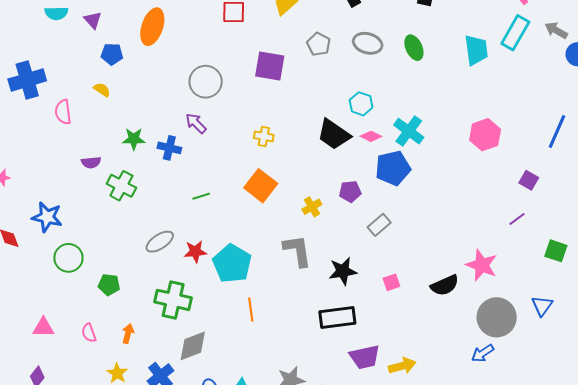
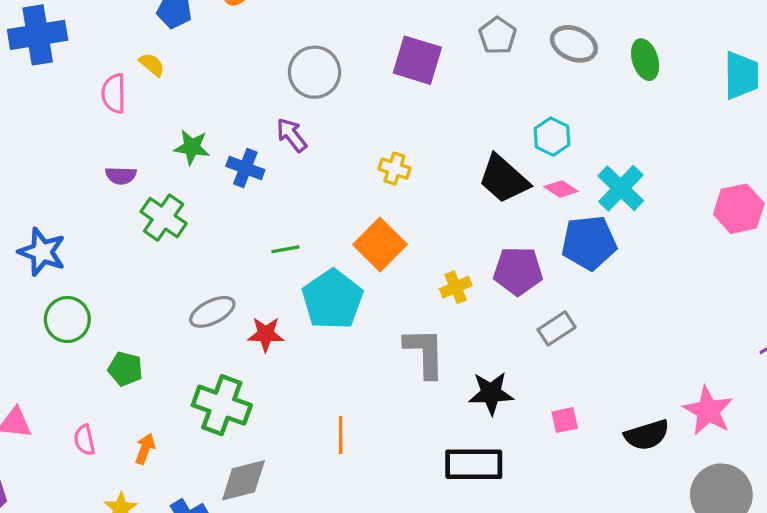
pink semicircle: (63, 112) -> (114, 93), moved
purple pentagon: (350, 192) -> (518, 271), size x1.4
cyan pentagon: (232, 263) -> (332, 299), moved

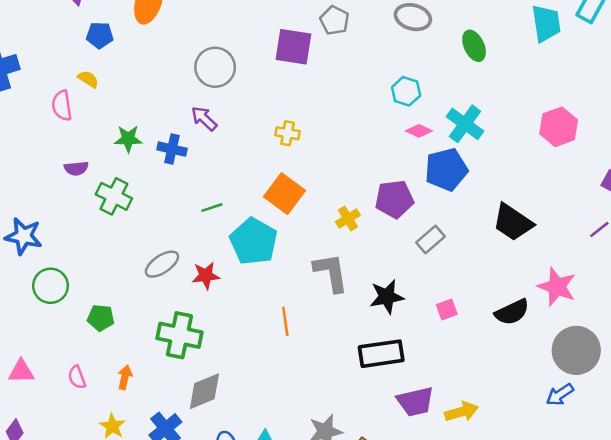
gray pentagon: (498, 36) -> (335, 20), moved
green ellipse: (645, 60) -> (474, 46), moved
black trapezoid: (504, 179) -> (513, 222), moved
orange line: (341, 435) -> (285, 321), moved

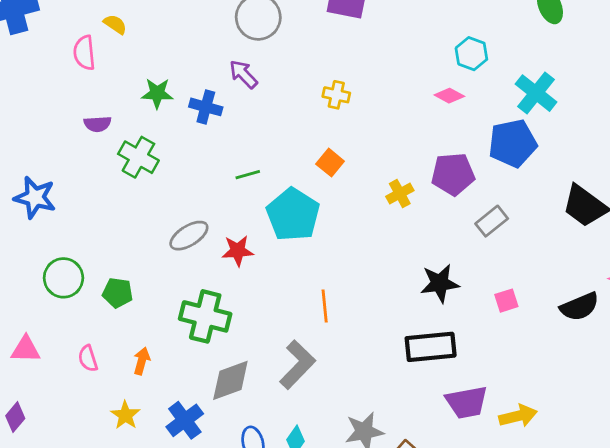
pink diamond: (419, 131) -> (449, 96), moved
orange square: (285, 194) -> (330, 163), size x0.6
gray L-shape: (331, 273) -> (297, 365), moved, turned 51
green circle: (51, 286) -> (63, 278), moved

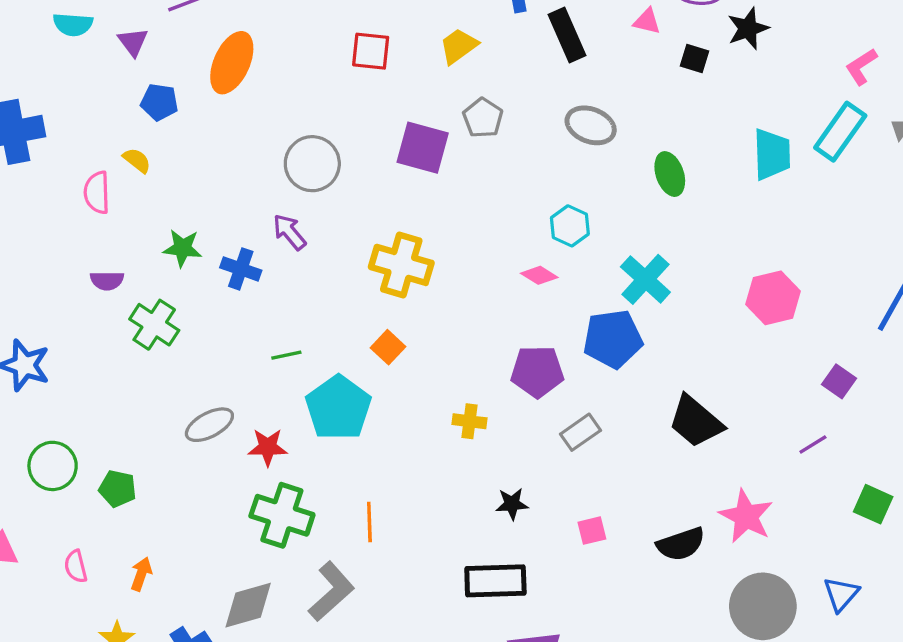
yellow cross: (336, 95) -> (401, 265), size x1.8
yellow cross: (400, 194) -> (470, 421), moved, turned 32
black star: (440, 283) -> (512, 504), size x0.7
green cross: (205, 316) -> (282, 515), moved

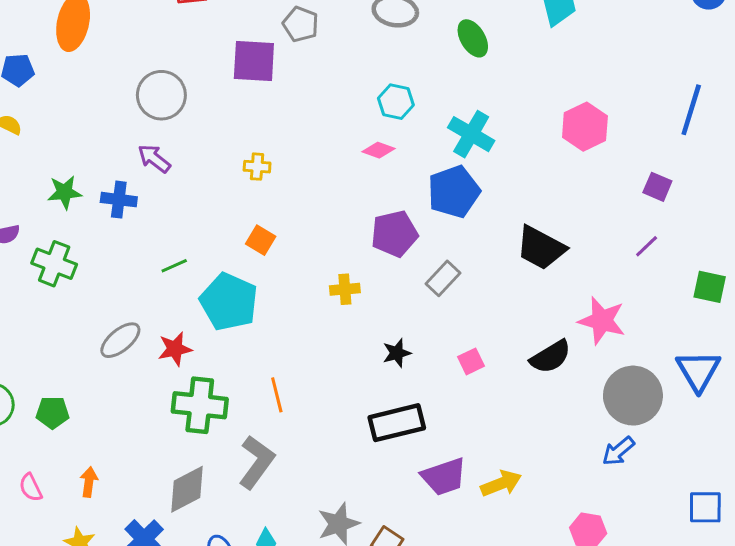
yellow cross: (401, 265) -> (257, 167), size x0.5
blue triangle: (841, 594) -> (698, 371), size x1.4

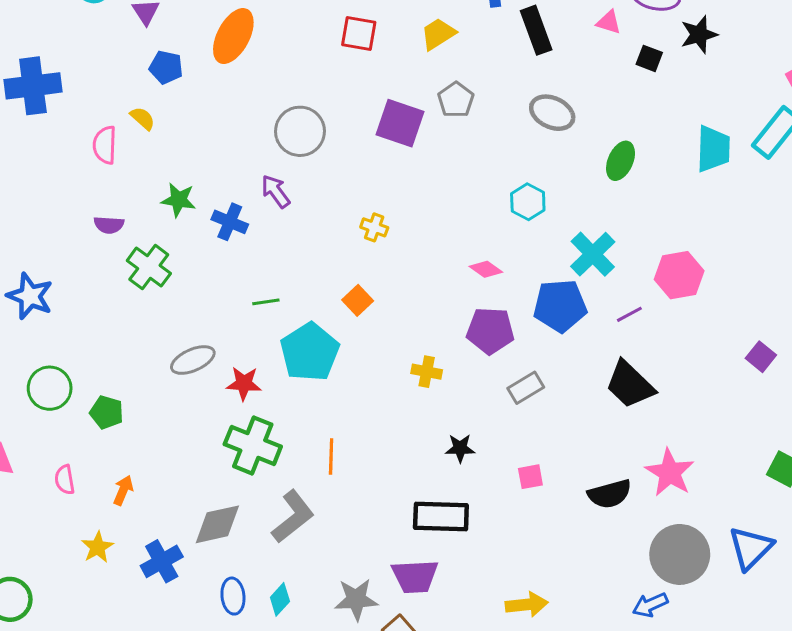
green ellipse: (473, 38) -> (621, 161), turned 39
pink hexagon: (585, 127) -> (679, 275), moved
pink diamond: (378, 150) -> (486, 269), moved
purple line: (647, 246) -> (629, 314), moved
purple trapezoid: (444, 477) -> (415, 576), moved

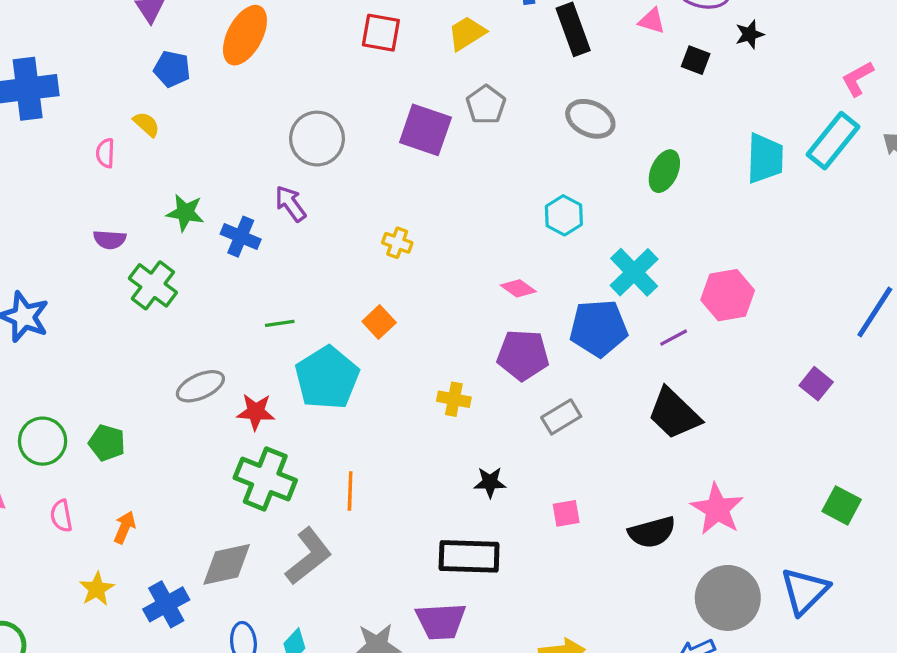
black star: (699, 34) -> (750, 34), size x0.7
pink semicircle: (105, 145) -> (105, 153), size x0.7
green circle: (50, 388) -> (43, 441), moved

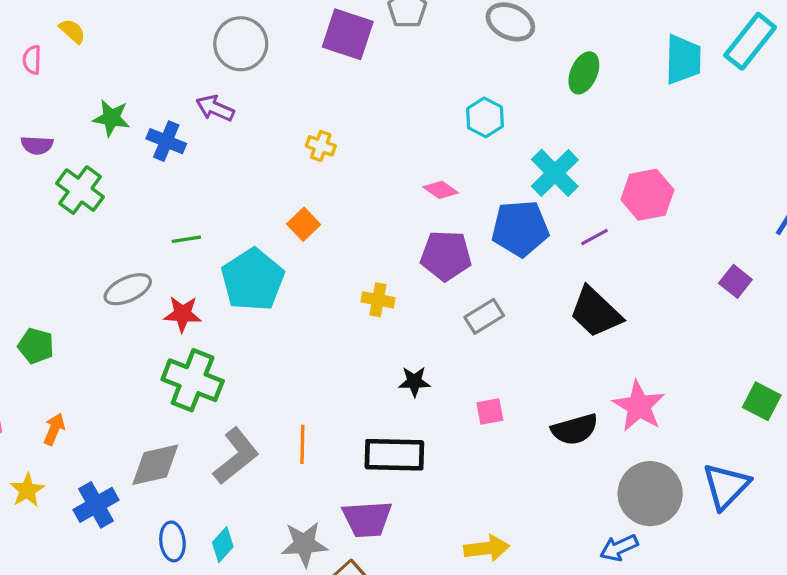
purple arrow: (290, 204) -> (215, 108), turned -30
green line: (280, 323) -> (186, 239), moved
orange line: (350, 491) -> (302, 444), moved

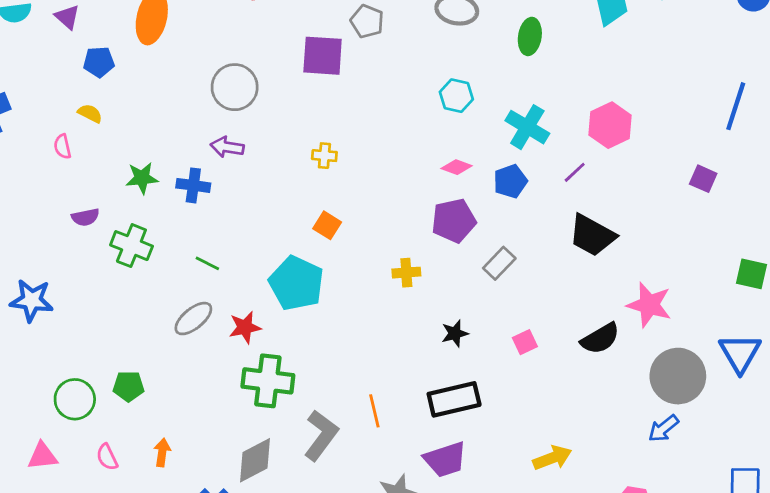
pink diamond: (441, 190) -> (457, 167), moved
blue pentagon: (520, 228) -> (510, 181), size x0.7
green line: (186, 239) -> (207, 263), moved, turned 50

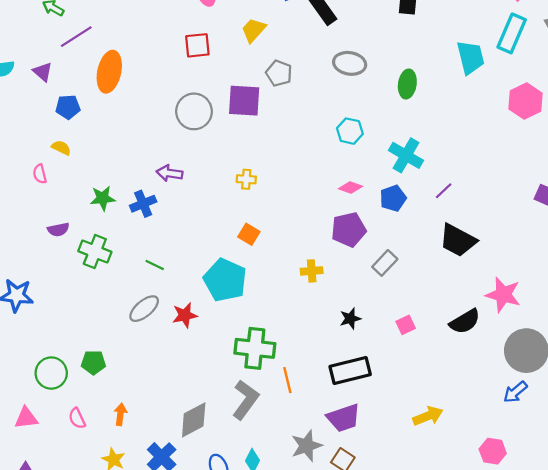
gray circle: (235, 87) -> (194, 111), moved
pink hexagon: (610, 125) -> (525, 101), moved
blue cross: (193, 185) -> (143, 204), turned -30
green cross: (268, 381) -> (255, 348), moved

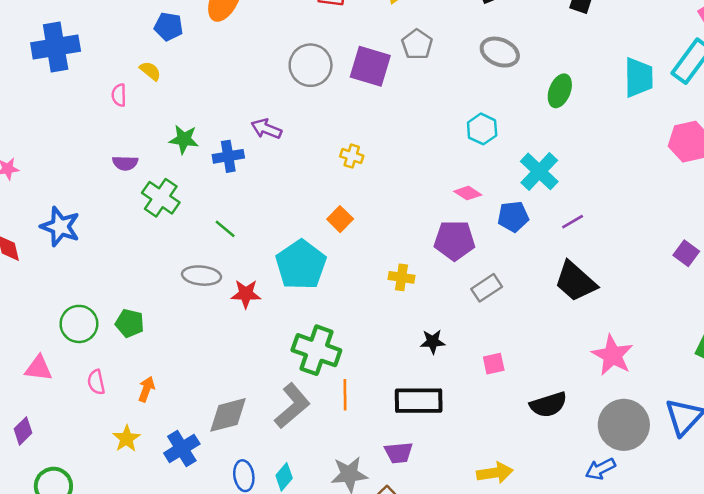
gray ellipse: (144, 309) -> (201, 276), turned 32
black semicircle: (465, 322) -> (548, 405), moved
purple trapezoid: (344, 418) -> (399, 453), size x0.7

